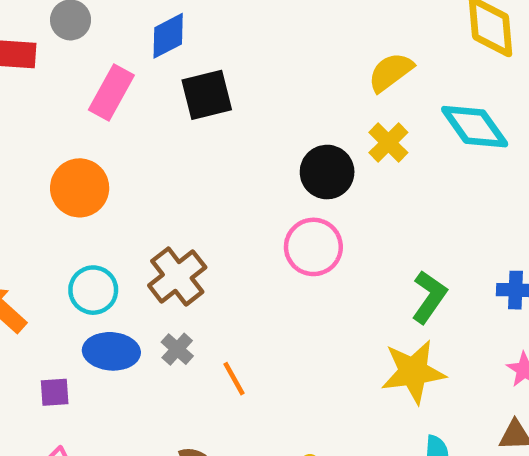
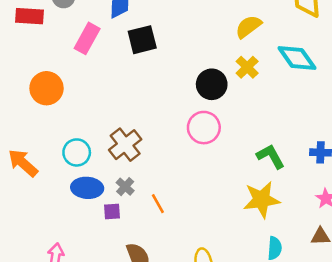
orange circle: (80, 188) -> (47, 88), moved
green L-shape: (429, 297) -> (271, 156), turned -64
purple square: (55, 392) -> (112, 211), moved

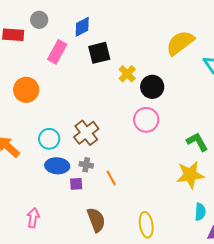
yellow semicircle: (248, 27) -> (180, 43), size x1.4
yellow cross: (247, 67) -> (127, 74), moved
gray cross: (125, 187) -> (86, 165), turned -32

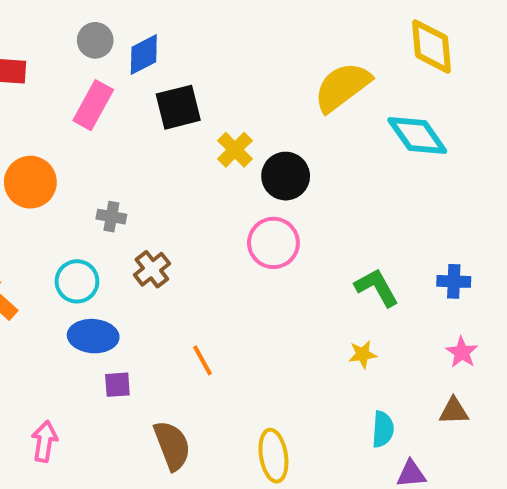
gray circle: (39, 20) -> (95, 40), moved
brown cross: (86, 133) -> (152, 269), size x0.7
gray cross: (86, 165) -> (111, 217), moved
yellow star: (190, 175) -> (363, 354), size x0.5
purple square: (76, 184) -> (117, 385), moved

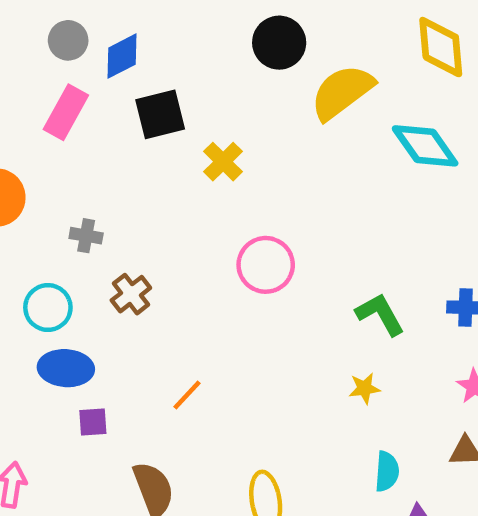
black circle: (286, 176) -> (279, 43), moved
orange line: (203, 360) -> (187, 395), turned 72

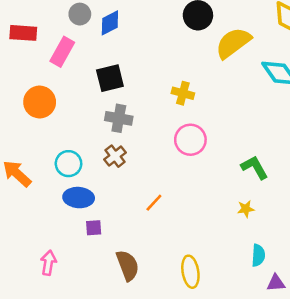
pink rectangle: (66, 112) -> (62, 52), moved
black square: (160, 114) -> (110, 78), moved
yellow cross: (223, 162) -> (183, 93), moved, turned -30
gray cross: (86, 236) -> (119, 118), moved, size x1.5
orange line: (187, 395) -> (154, 203), moved

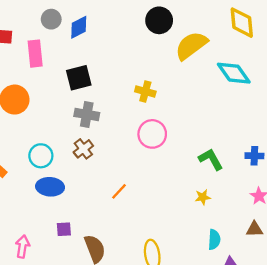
pink rectangle: (62, 52) -> (35, 54), turned -35
purple square: (94, 228) -> (64, 229), moved

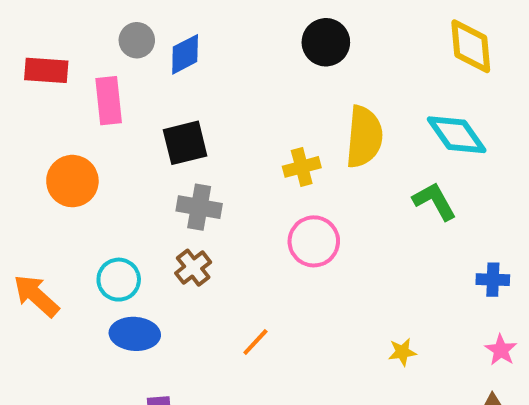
yellow semicircle: (191, 46) -> (364, 137), moved, turned 132
yellow cross: (145, 91) -> (302, 167), turned -30
green L-shape: (211, 159) -> (434, 201), moved

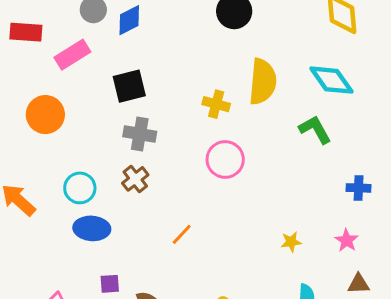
pink rectangle: (109, 101) -> (72, 55), turned 64
yellow cross: (302, 167) -> (216, 104), turned 30
pink star: (501, 350) -> (347, 240), moved

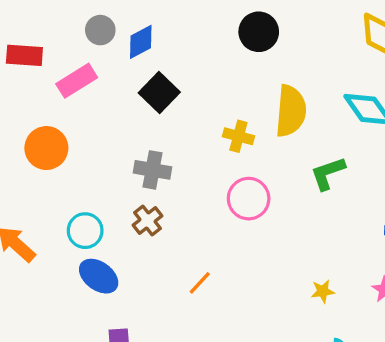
black square: (129, 86) -> (159, 92), moved, turned -32
green L-shape: (315, 130) -> (328, 173), moved, turned -80
blue ellipse: (92, 228) -> (99, 276), turned 32

